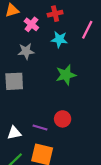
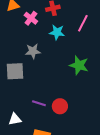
gray star: (26, 51) -> (33, 51), moved
green star: (66, 75) -> (79, 65), moved, turned 30
purple line: (40, 128) -> (39, 103), moved

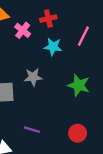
gray star: (33, 51) -> (33, 77), moved
red circle: (60, 106) -> (78, 133), moved

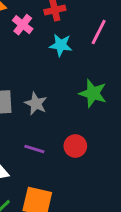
gray star: (33, 77) -> (36, 104), moved, turned 30
red circle: (78, 133) -> (75, 146), moved

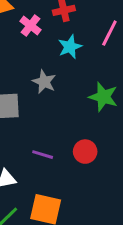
cyan star: (61, 45) -> (70, 47), turned -30
gray star: (36, 104) -> (44, 82), moved

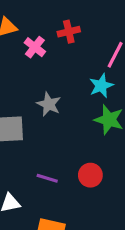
cyan star: (70, 47) -> (101, 86), moved

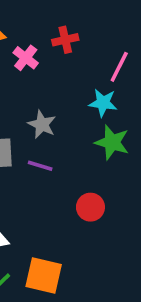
cyan star: (101, 86) -> (103, 103), turned 30
purple line: (47, 178) -> (40, 166), moved

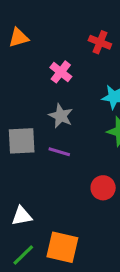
red cross: (65, 40) -> (100, 42), moved, turned 35
pink cross: (26, 58) -> (61, 72), moved

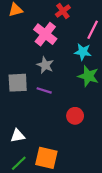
red cross: (100, 42) -> (63, 11), moved, turned 32
pink cross: (61, 72) -> (45, 34), size x1.5

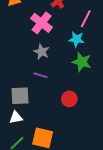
gray square: (18, 83) -> (20, 96), moved

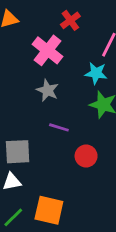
purple line: (41, 75) -> (59, 127), moved

